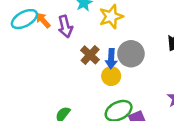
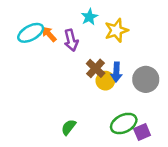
gray circle: (131, 54) -> (146, 79), moved
yellow circle: (111, 76) -> (105, 81), moved

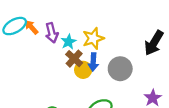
cyan star: (89, 17) -> (69, 42), moved
yellow star: (116, 30) -> (93, 38), moved

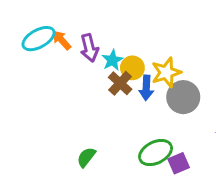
yellow star: (93, 38) -> (166, 72), moved
yellow circle: (83, 70) -> (132, 68), moved

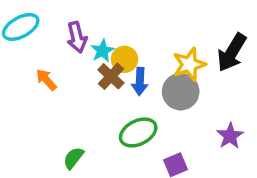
orange arrow: (62, 40) -> (46, 80), moved
yellow star: (166, 72) -> (189, 64), moved
green ellipse: (156, 153) -> (138, 132), moved

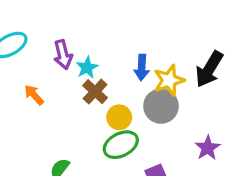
yellow circle: (125, 59) -> (119, 117), moved
blue arrow: (140, 81) -> (142, 68), moved

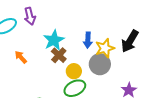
purple arrow: (63, 55) -> (30, 16), moved
cyan star: (87, 68) -> (54, 40), size x1.5

